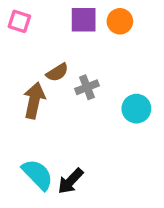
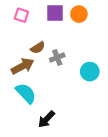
pink square: (19, 21) -> (21, 15), moved
brown arrow: (34, 100) -> (23, 66), turned 50
cyan semicircle: (38, 175) -> (26, 93), moved

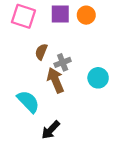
pink square: (21, 15) -> (23, 16), size x1.5
brown semicircle: (38, 48) -> (41, 52), turned 144
brown arrow: (23, 66) -> (55, 80), moved, turned -85

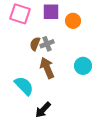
orange circle: (86, 15) -> (73, 21), moved
gray cross: (63, 62) -> (47, 44), moved

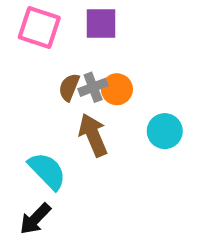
orange circle: (73, 21) -> (117, 89), moved
black arrow: (43, 110) -> (35, 219), moved

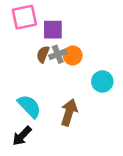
purple square: (101, 24) -> (53, 30), moved
pink square: (39, 28) -> (24, 17), turned -30
brown arrow: (93, 135) -> (69, 112), moved, turned 40

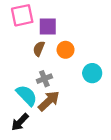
gray cross: (58, 54) -> (44, 79), moved
brown arrow: (69, 112) -> (49, 101), moved, turned 30

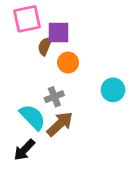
brown semicircle: (39, 49) -> (45, 46), moved
orange circle: (66, 50) -> (68, 63), moved

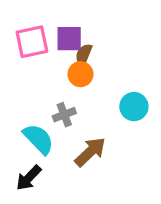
pink square: (27, 19) -> (32, 42), moved
brown semicircle: (45, 46) -> (84, 55), moved
brown arrow: (60, 124) -> (90, 152), moved

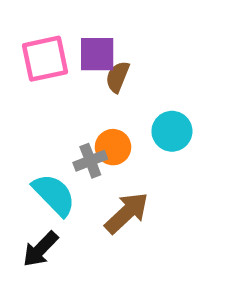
orange circle: (80, 74) -> (113, 147), moved
cyan circle: (134, 107) -> (172, 131), moved

